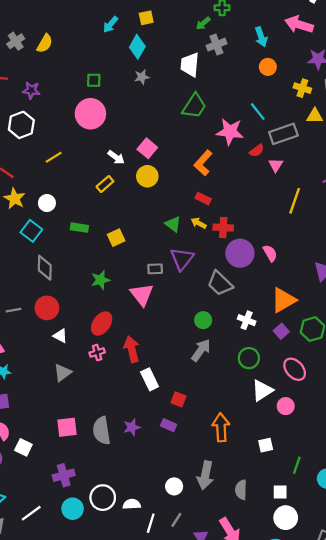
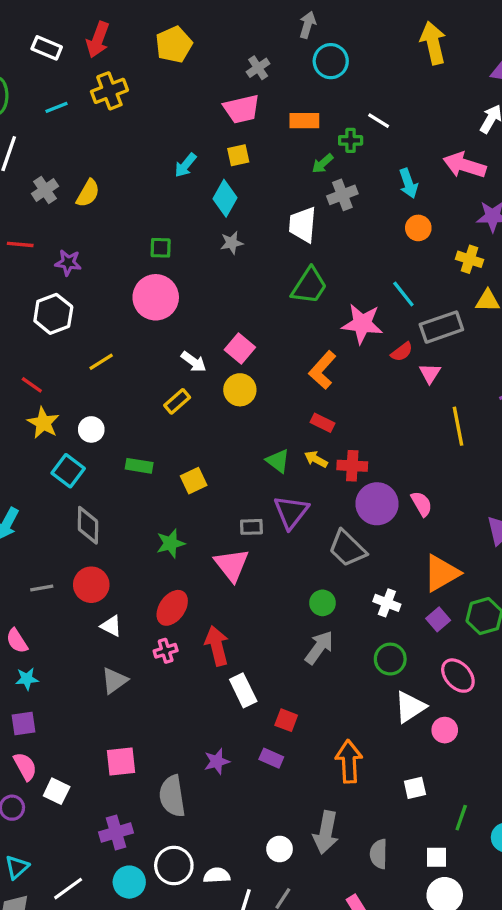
yellow line: (295, 201) -> (458, 426), turned -30
gray semicircle: (102, 431) -> (172, 796), moved

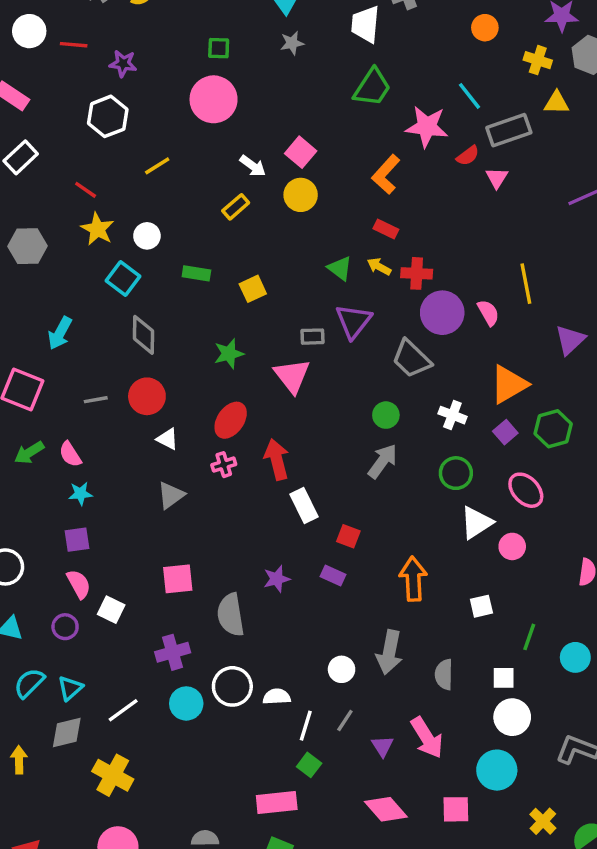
yellow line: (458, 426) -> (526, 284), moved

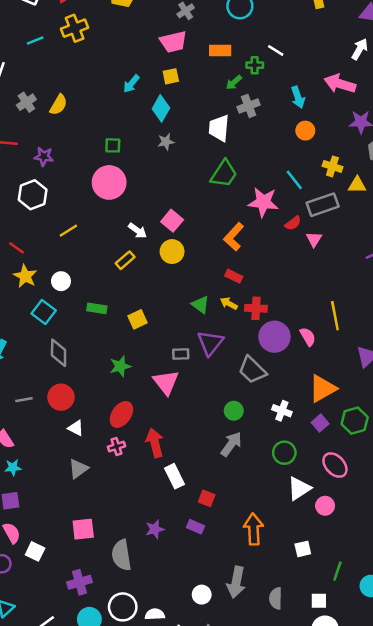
yellow cross: (538, 60) -> (332, 166), moved

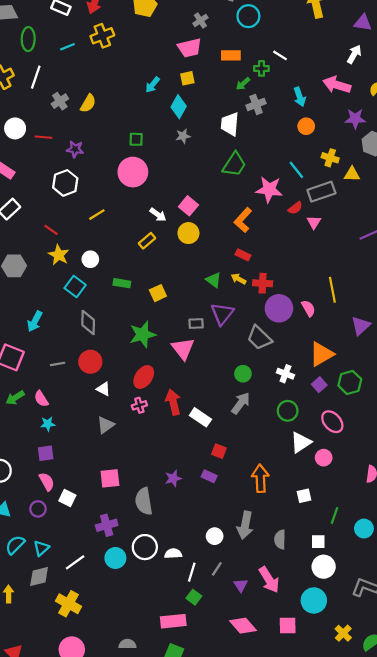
green star: (120, 366) -> (143, 334), size x1.4
white rectangle: (175, 476) -> (200, 417), moved, turned -30

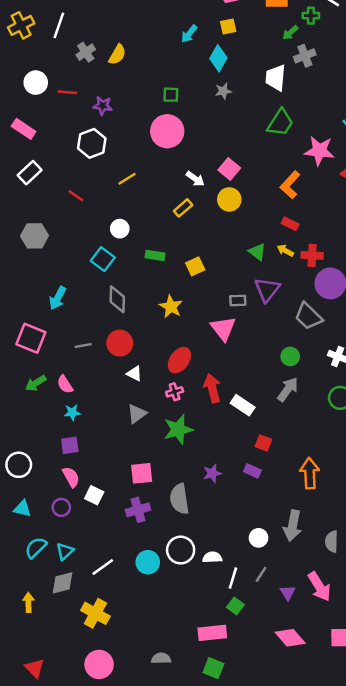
yellow star: (59, 255) -> (171, 307), moved
green star: (143, 334) -> (178, 430), moved
purple cross: (107, 525) -> (138, 510), moved

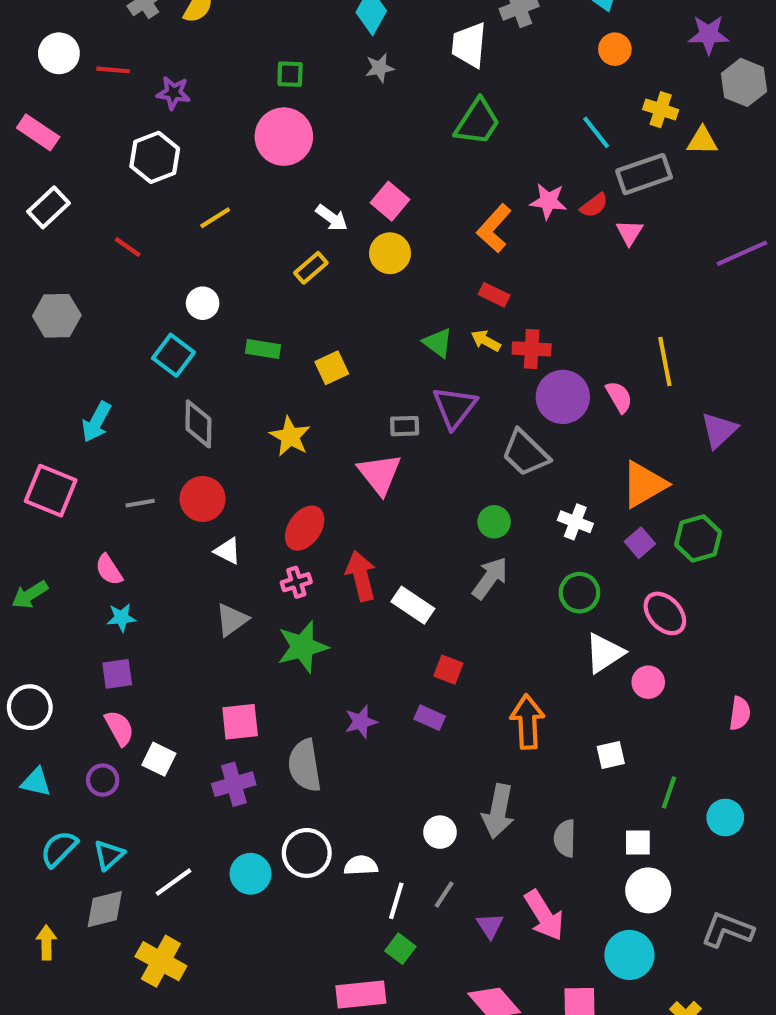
pink star: (319, 151) -> (548, 201), moved, size x0.7
green arrow: (36, 383) -> (30, 595), moved

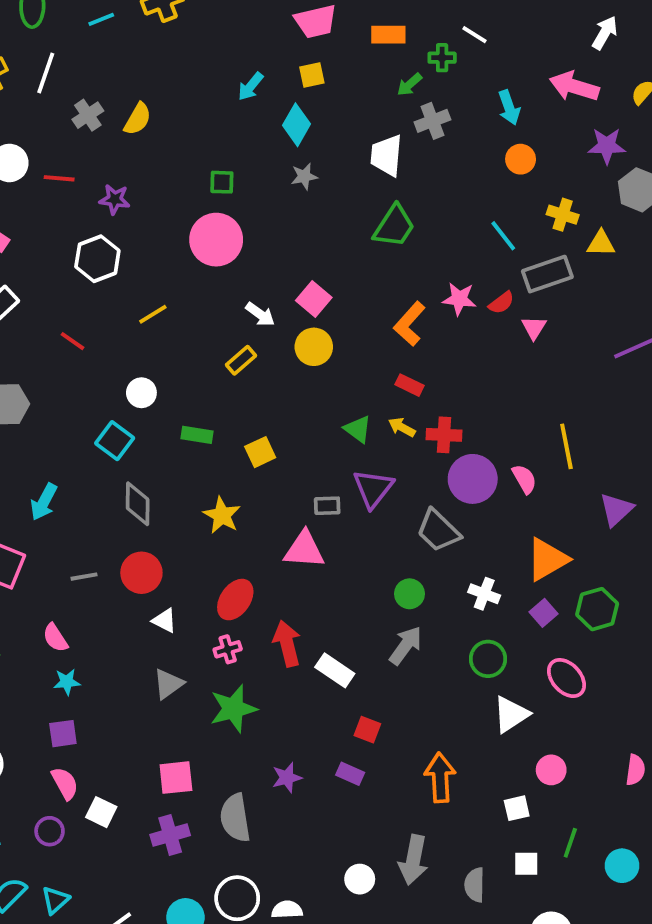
pink triangle: (380, 474) -> (304, 550), turned -48
pink circle: (648, 682) -> (551, 770), moved
white square: (638, 843) -> (526, 864), moved

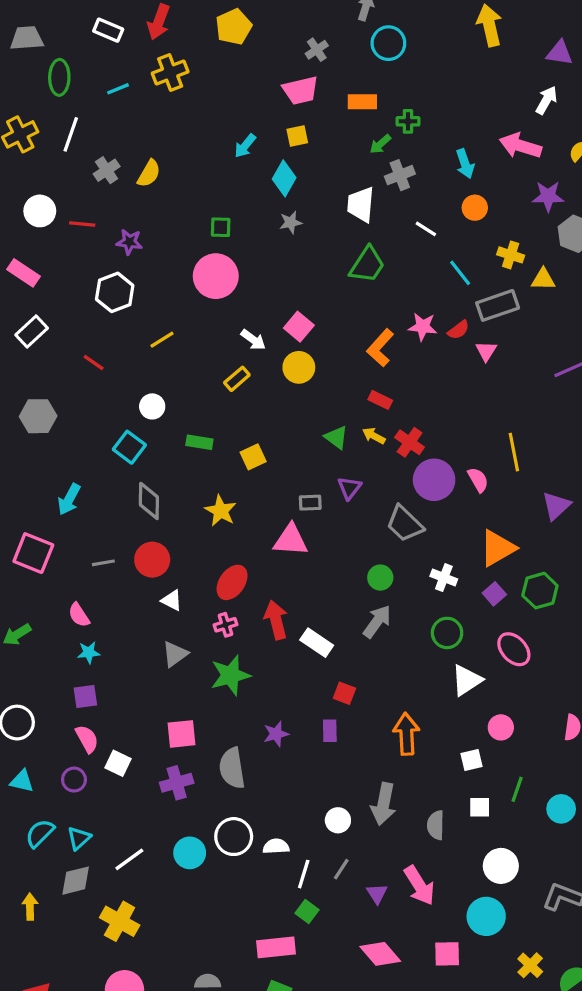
white line: (475, 35) -> (426, 229), moved
red cross: (444, 435) -> (410, 442), turned 32
purple triangle: (373, 488) -> (349, 488), size x0.7
purple rectangle: (350, 774) -> (330, 731), turned 65

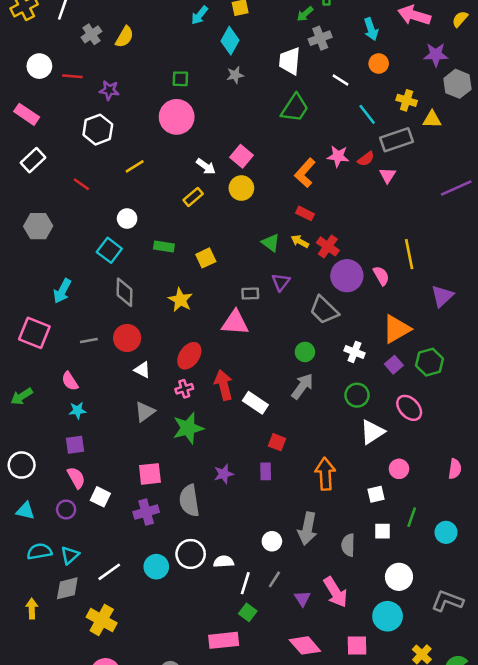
cyan semicircle: (40, 833) -> (39, 551), turned 35

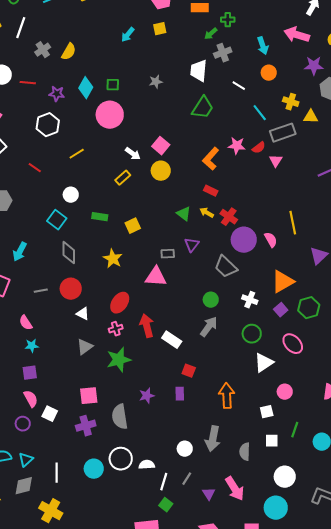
cyan diamond: (230, 41) -> (86, 88), moved
white line: (109, 572) -> (57, 473), turned -54

